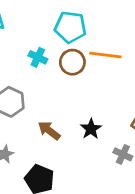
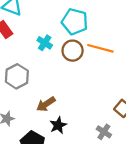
black star: (91, 129) -> (58, 125), moved
brown arrow: (49, 130) -> (46, 104), turned -78

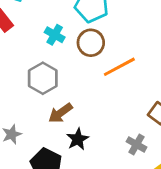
orange line: (100, 48) -> (119, 67), moved, turned -40
gray hexagon: (17, 76) -> (43, 78), moved

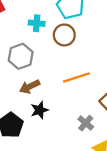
cyan cross: (55, 35) -> (37, 23), turned -35
orange line: (119, 67) -> (76, 77), moved

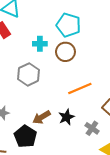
brown arrow: (30, 87) -> (42, 117), moved
black star: (39, 110) -> (66, 117), moved

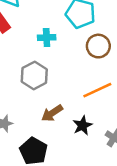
brown circle: (65, 52) -> (98, 46), moved
brown arrow: (42, 117) -> (52, 113), moved

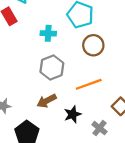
gray hexagon: (34, 75) -> (52, 67), moved

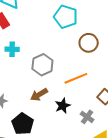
cyan cross: (48, 33) -> (12, 49), moved
brown circle: (93, 45) -> (89, 43), moved

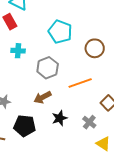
cyan pentagon: (66, 17) -> (60, 32), moved
black star: (63, 106) -> (60, 118), moved
black pentagon: (23, 124) -> (25, 126), turned -30

